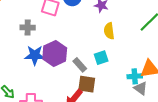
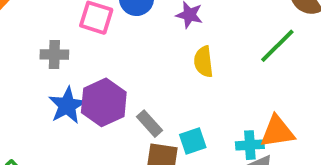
blue star: (35, 55) -> (67, 105), turned -30
cyan square: (101, 58) -> (193, 141), moved

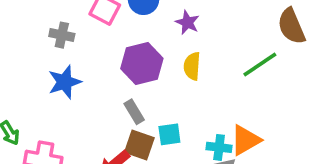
purple hexagon: (104, 102) -> (142, 64), moved
orange triangle: (277, 132) -> (245, 140), turned -32

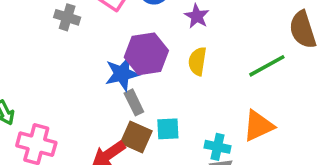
blue star: (65, 82) -> (122, 74), moved
orange triangle: (245, 140) -> (258, 126), moved

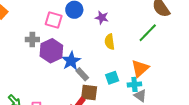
purple hexagon: (146, 54) -> (51, 51), moved
orange triangle: (258, 126) -> (140, 68), moved
cyan square: (168, 129) -> (112, 78), moved

